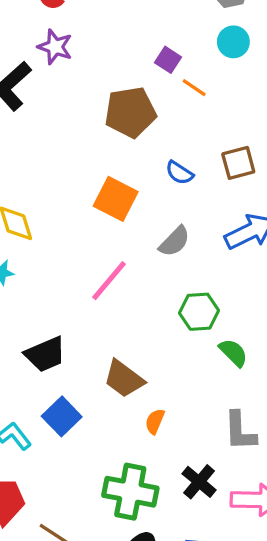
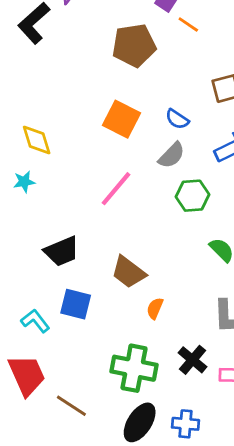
blue semicircle: (179, 173) -> (177, 119), moved
green hexagon: (199, 312) -> (192, 196), moved
blue square: (62, 416) -> (76, 304), turned -32

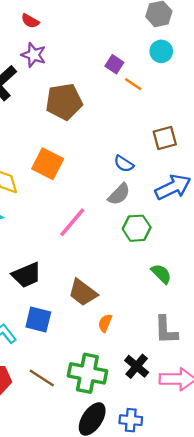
brown pentagon: (134, 45) -> (64, 102), moved
orange square: (122, 119) -> (48, 164), moved
brown line: (71, 406) -> (42, 378), moved

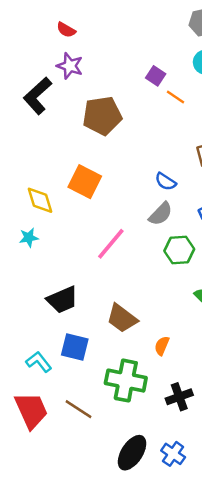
orange semicircle: (105, 323) -> (162, 346), moved
black cross: (137, 366) -> (179, 397), turned 30
green cross: (87, 373) -> (126, 381), moved
blue cross: (131, 420) -> (173, 454), turned 30

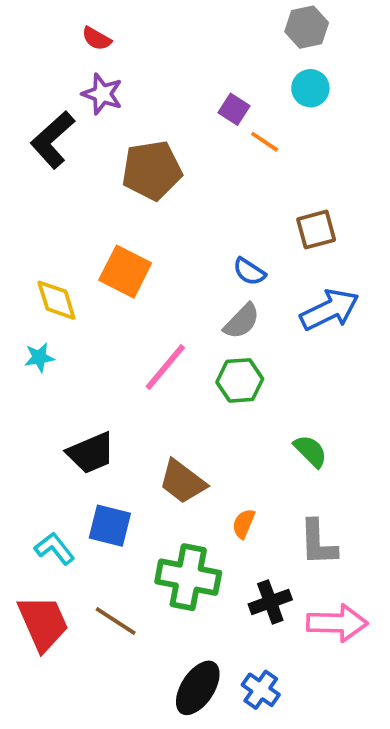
green hexagon: (179, 250) -> (240, 380), moved

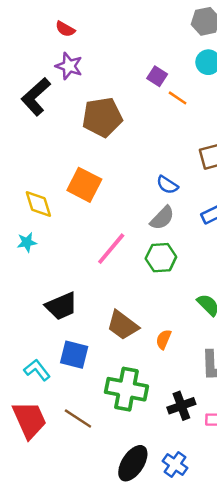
orange semicircle: (244, 524) -> (164, 339), moved

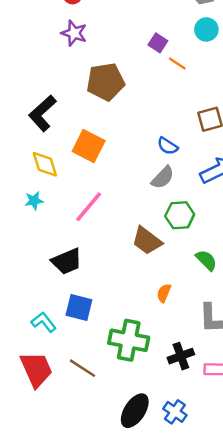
black L-shape: (36, 97) -> (42, 113), moved
pink line: (111, 249) -> (89, 207), moved
green hexagon: (161, 258) -> (180, 215), moved
brown trapezoid: (123, 325) -> (147, 241), moved

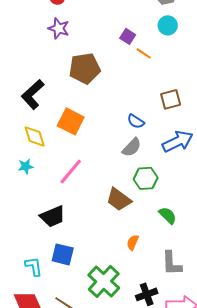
cyan L-shape: (44, 322) -> (34, 266), turned 30
green cross: (129, 340) -> (104, 281), turned 32

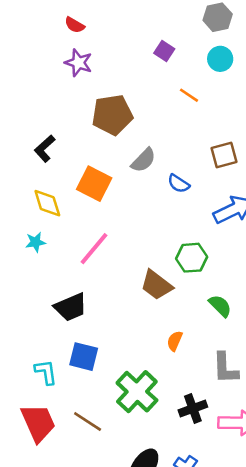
purple square: (128, 36) -> (164, 51), moved
black L-shape: (33, 94) -> (45, 149), size x0.7
gray semicircle: (132, 147) -> (143, 160), moved

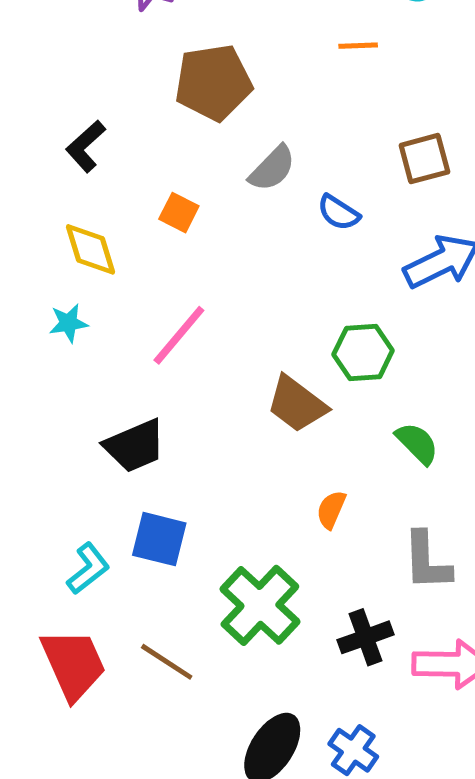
orange line: (189, 95) -> (358, 46), turned -36
orange square: (94, 184) -> (179, 213), size x0.6
cyan L-shape: (46, 372) -> (88, 569), turned 60

